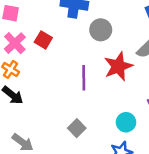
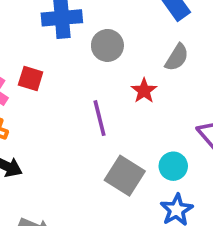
red star: (118, 66) -> (144, 91), size x0.6
gray square: (77, 128) -> (125, 176), moved, size x1.5

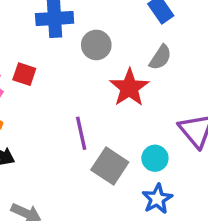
red star: (144, 91) -> (129, 88), size x1.6
purple line: (100, 118) -> (81, 133), moved

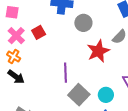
red square: (24, 74) -> (39, 32), turned 32

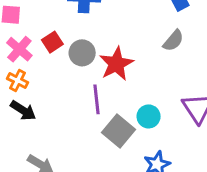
gray circle: (83, 23) -> (82, 53), moved
red star: (98, 51) -> (116, 64), moved
cyan circle: (106, 95) -> (149, 116), moved

